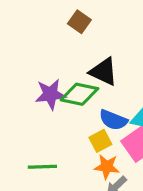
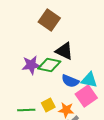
brown square: (79, 22) -> (49, 20), size x1.5
yellow square: (100, 141) -> (48, 105), moved

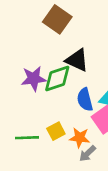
green diamond: (49, 65) -> (57, 79), turned -30
blue semicircle: (70, 81) -> (85, 100), turned 54

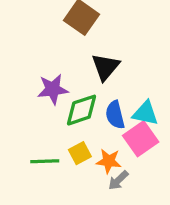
black triangle: (77, 60) -> (105, 67), turned 45
green diamond: (57, 79) -> (82, 110), moved

